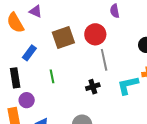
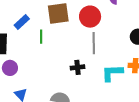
green line: (52, 76) -> (41, 37), moved

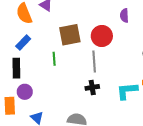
blue rectangle: (22, 22) -> (23, 43), moved
gray line: (94, 43) -> (94, 62), moved

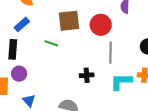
green line: (54, 59) -> (51, 43), turned -72
gray line: (94, 62) -> (110, 53), moved

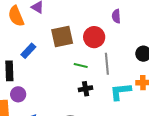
blue rectangle: (22, 24) -> (28, 51), moved
green line: (51, 43) -> (81, 65), moved

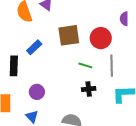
purple circle: (18, 94) -> (37, 92), moved

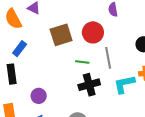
blue rectangle: (34, 47) -> (20, 49), moved
black cross: (89, 89) -> (89, 85), size x1.5

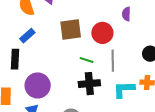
purple circle: (39, 96) -> (38, 85), size x1.6

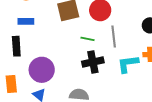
blue rectangle: (27, 36) -> (26, 21), turned 49

